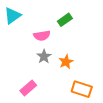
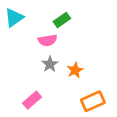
green rectangle: (65, 20) -> (62, 20), moved
orange rectangle: (82, 89) -> (93, 101), turned -42

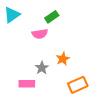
gray star: (50, 64) -> (42, 68), moved
pink rectangle: (32, 100) -> (27, 84), turned 42

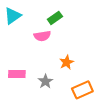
gray star: (42, 68) -> (45, 81), moved
pink rectangle: (27, 84) -> (17, 74), moved

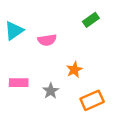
cyan triangle: (13, 16) -> (14, 31), moved
green rectangle: (55, 18) -> (91, 20), moved

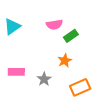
green rectangle: (91, 20) -> (71, 36), moved
pink semicircle: (47, 40) -> (54, 25), moved

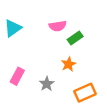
pink rectangle: (16, 72) -> (17, 76), turned -63

